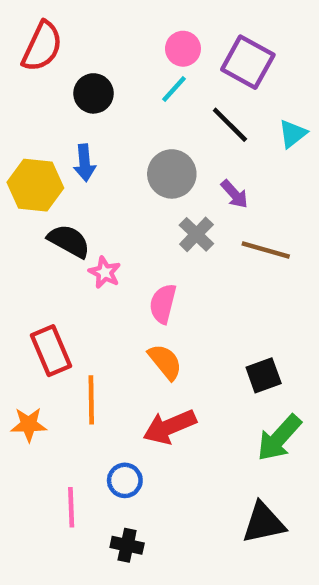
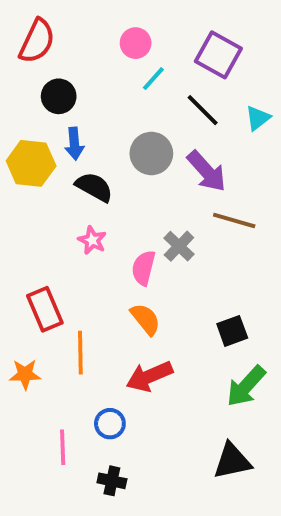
pink circle: (183, 49) -> (136, 43), moved
black circle: (94, 93) -> (59, 96), moved
purple arrow: (234, 194) -> (207, 171), size x1.6
gray cross: (196, 234) -> (179, 246), moved
black semicircle: (69, 241) -> (94, 187), moved

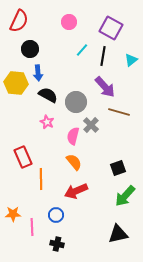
cyan line: (153, 79) -> (82, 50), moved
black line: (203, 110) -> (103, 56), turned 54
gray circle: (151, 153) -> (76, 102), moved
orange star: (25, 374) -> (13, 214), moved

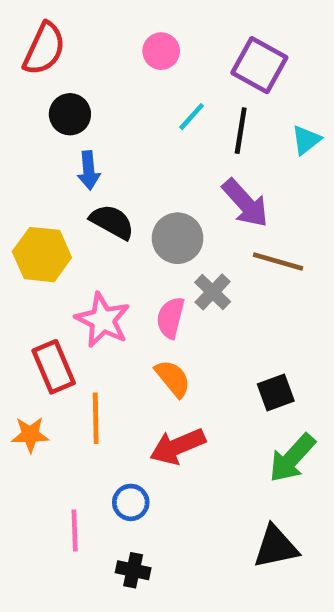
yellow hexagon: (16, 83) -> (42, 255), moved
pink star: (47, 122) -> (103, 320), moved, size x1.6
orange star: (13, 214) -> (30, 435), moved

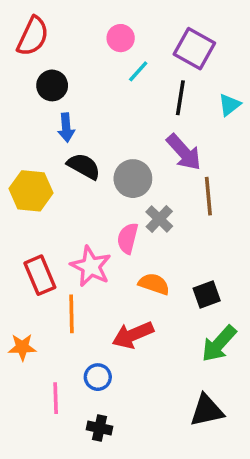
cyan line: (192, 117) -> (138, 71), moved
brown line: (278, 262) -> (208, 196), turned 69
pink star: (103, 320) -> (91, 266), moved
orange semicircle: (173, 378) -> (154, 284), moved, turned -32
orange star: (30, 435) -> (22, 347), moved

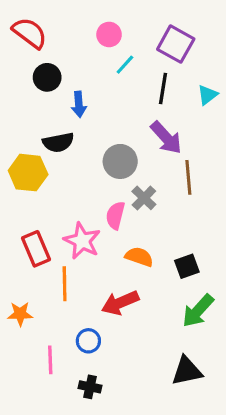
red semicircle: (33, 36) -> (30, 33), turned -78
blue arrow: (66, 128) -> (79, 104), moved
black semicircle: (84, 166) -> (58, 142), moved, turned 140

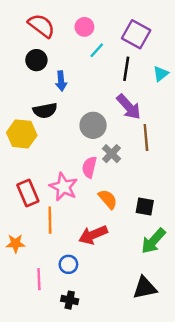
red semicircle: (30, 33) -> (41, 26), moved
orange semicircle: (139, 257) -> (108, 199), turned 30
black square: (187, 266) -> (145, 207), turned 30

